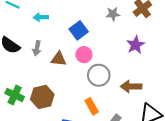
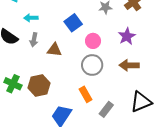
cyan arrow: (41, 17) -> (31, 18), moved
pink circle: (84, 55) -> (93, 41), moved
brown arrow: (131, 86) -> (129, 65), moved

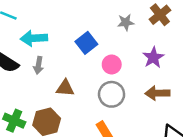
cyan arrow: (31, 18) -> (34, 38), size x1.5
brown triangle: (54, 50) -> (65, 88), moved

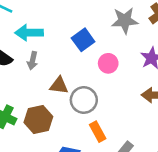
gray star: (126, 22) -> (125, 21), size x1.5
gray circle: (112, 94) -> (84, 100), moved

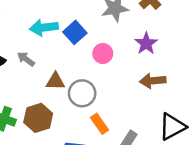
cyan arrow: (29, 33) -> (44, 28), moved
gray arrow: (33, 61) -> (26, 59), turned 120

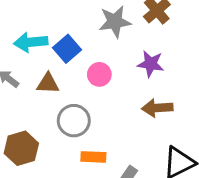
purple star: (146, 43) -> (151, 64), turned -30
brown triangle: (55, 81) -> (48, 83), moved
orange rectangle: (100, 124) -> (93, 157), turned -54

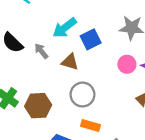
cyan arrow: (31, 42) -> (65, 28), turned -45
pink circle: (99, 74) -> (127, 64), moved

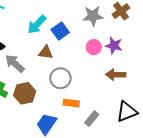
gray arrow: (41, 51) -> (15, 63), moved, size x1.5

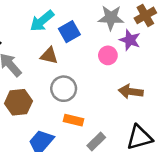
purple star: (114, 46) -> (130, 40), moved

